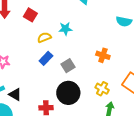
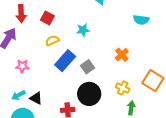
yellow semicircle: (44, 37) -> (52, 41), moved
orange cross: (103, 55) -> (122, 55), turned 32
blue rectangle: (46, 58) -> (65, 61), size x1.5

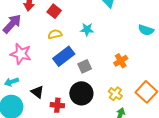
pink star: (22, 66) -> (21, 54), size x1.5
black triangle: (36, 98) -> (37, 92), moved

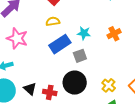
cyan star: (87, 29) -> (84, 33), moved
orange cross: (121, 61) -> (114, 34), moved
black triangle: (37, 92) -> (30, 89), moved

